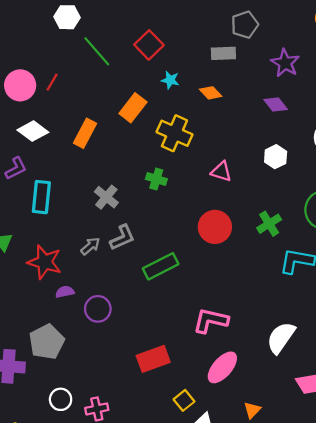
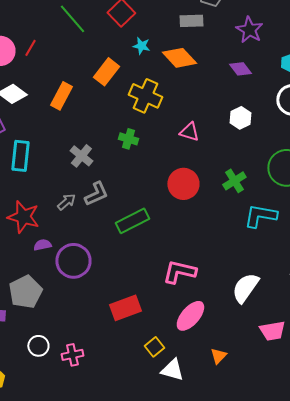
orange diamond: (211, 93) -> (179, 58), size x1.6
purple circle: (98, 309) -> (73, 261), size x1.4

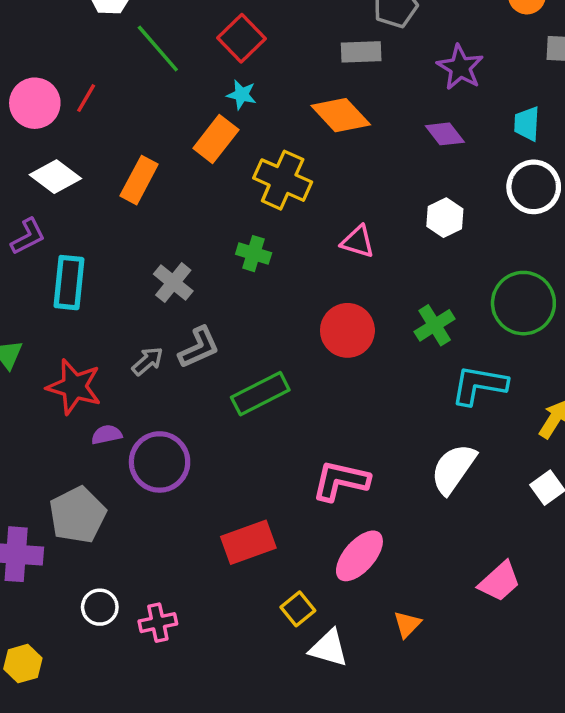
cyan star: (141, 46) -> (242, 95), moved
white semicircle: (245, 288) -> (453, 469), moved
pink trapezoid: (272, 331) -> (500, 582), turned -32

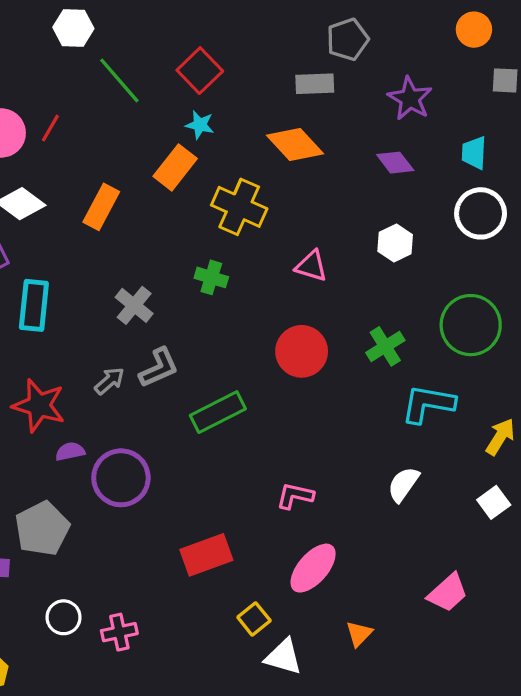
white semicircle: (453, 469) -> (403, 484), size x0.7
pink L-shape: (341, 481) -> (295, 496), size x0.7

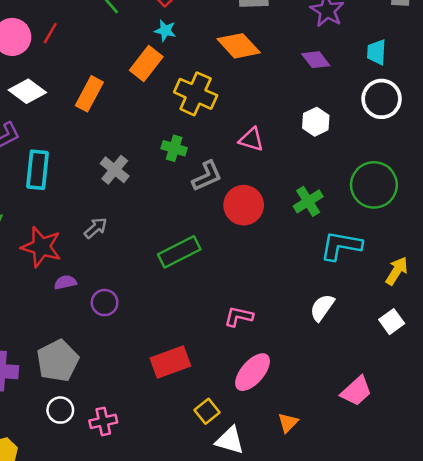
gray L-shape: (159, 368) -> (207, 176), moved
purple circle: (121, 478) -> (105, 303), size x0.6
gray pentagon: (42, 529) -> (58, 361), moved

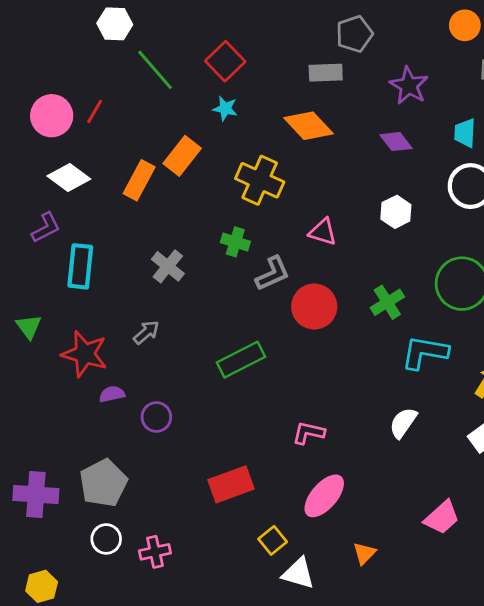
orange rectangle: (146, 63) -> (182, 156), moved

